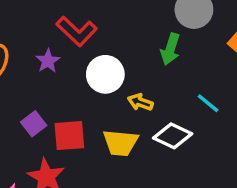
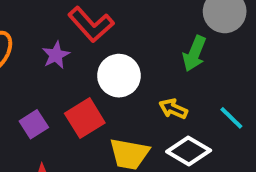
yellow arrow: (140, 102) -> (173, 109), moved
red square: (69, 136) -> (85, 118), moved, turned -32

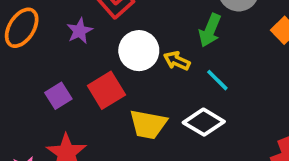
yellow arrow: (173, 109) -> (177, 61), moved
cyan line: (231, 118) -> (217, 80), moved

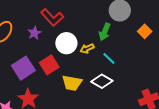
yellow arrow: (177, 61) -> (87, 48), turned -48
purple square: (58, 96) -> (23, 68), size x1.6

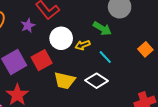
orange square: (145, 31) -> (145, 49), moved
green arrow: (105, 32) -> (102, 29), turned -84

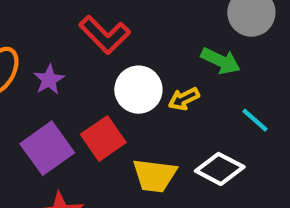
purple star: (28, 26) -> (49, 80), moved
cyan line: (105, 57) -> (255, 120), moved

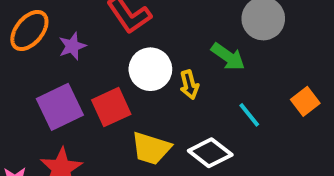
yellow arrow: (184, 99) -> (189, 85), turned -88

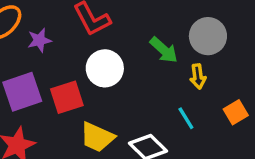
green arrow: (228, 57) -> (164, 50), moved
yellow arrow: (189, 85) -> (198, 76), moved

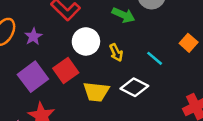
yellow arrow: (198, 76) -> (116, 52), moved

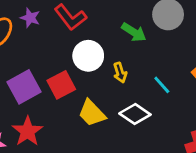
purple star: (33, 36) -> (30, 18), moved, turned -30
yellow trapezoid: (96, 92) -> (92, 113), turned 32

